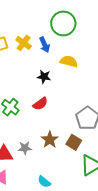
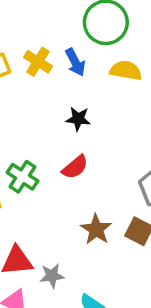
yellow semicircle: (69, 61) -> (126, 70), moved
gray star: (25, 148) -> (52, 276), moved

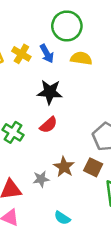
black star: (78, 119) -> (50, 92), size x1.5
gray star: (52, 276) -> (41, 179), moved

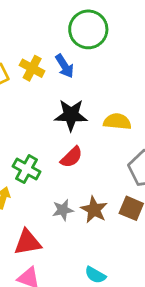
yellow semicircle: (81, 58) -> (117, 122), moved
gray star: (41, 179) -> (63, 210), moved

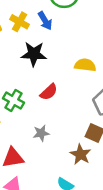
black star: (71, 115) -> (34, 54), moved
brown star: (94, 210) -> (81, 154), moved

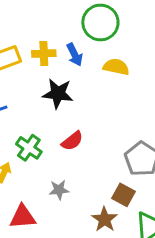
yellow cross: (20, 22) -> (44, 54), turned -36
yellow semicircle: (85, 65) -> (116, 67), moved

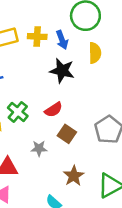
yellow semicircle: (116, 67) -> (95, 53), turned 72
black star: (58, 94) -> (62, 71), moved
brown square: (124, 195) -> (67, 134), moved

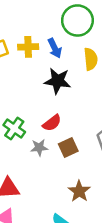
brown square: (67, 134) -> (68, 147), turned 36
gray star: (39, 148) -> (39, 148), moved

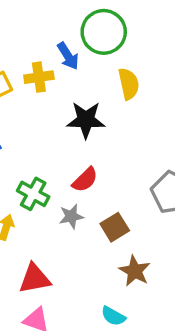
blue arrow: (55, 48) -> (68, 56), moved
brown square: (68, 147) -> (115, 227), moved

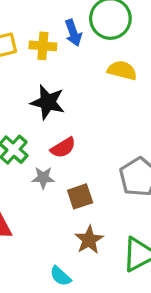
yellow semicircle: (129, 84) -> (122, 70), turned -76
black star: (86, 120) -> (48, 102), moved

